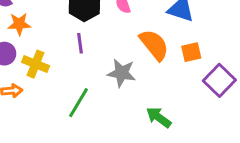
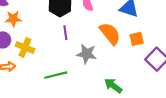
purple line: (80, 43) -> (65, 33), moved
green line: (79, 103) -> (56, 75), turned 45

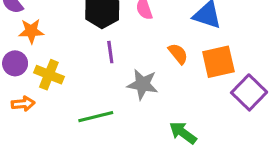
orange semicircle: (110, 34) -> (178, 54), size x0.6
orange square: (137, 39) -> (218, 62), size x1.5

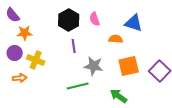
orange semicircle: (178, 54) -> (116, 39), moved, turned -48
orange square: (218, 62) -> (129, 66), moved
green line: (96, 117) -> (78, 86), moved

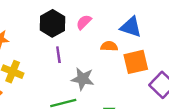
pink semicircle: (95, 19) -> (84, 22), turned 64
orange square: (129, 66) -> (136, 62), moved

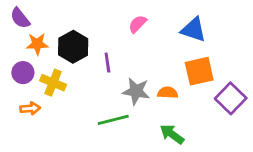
black hexagon: (52, 23) -> (73, 47), moved
orange semicircle: (109, 46) -> (168, 93), moved

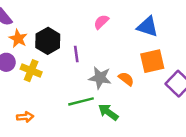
orange star: (37, 44) -> (18, 39), turned 30
orange semicircle: (168, 93) -> (126, 79), turned 35
orange arrow: (30, 108) -> (25, 117), moved
green arrow: (172, 134) -> (108, 112), moved

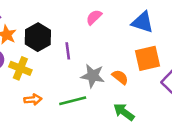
green arrow: (108, 112) -> (124, 112), moved
orange arrow: (25, 117) -> (33, 100), moved

